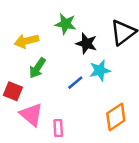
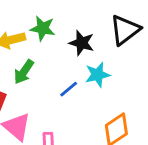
green star: (66, 24) -> (43, 28), moved

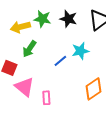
black star: (82, 43) -> (68, 19), moved

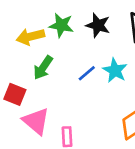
cyan star: (80, 51) -> (115, 70), turned -30
blue line: (60, 61) -> (87, 73), moved

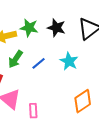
blue line: (87, 73) -> (39, 63), moved

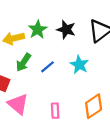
green star: (29, 28) -> (38, 30), turned 30
pink rectangle: (33, 111) -> (55, 111), moved

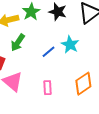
blue line: (48, 67) -> (49, 52), moved

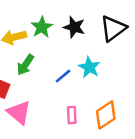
pink rectangle: (47, 88) -> (72, 115), moved

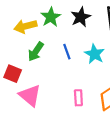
black star: (74, 27) -> (81, 17), turned 30
blue line: (63, 76) -> (67, 52), moved, turned -70

